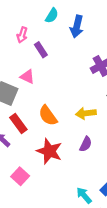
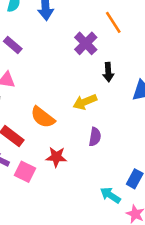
red star: (49, 151) -> (56, 157), size x0.7
pink square: (20, 176) -> (25, 172), moved

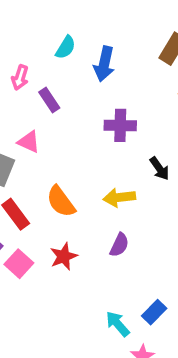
purple cross: (86, 43) -> (120, 125), moved, turned 30
black arrow: (108, 72) -> (159, 168), turned -48
red star: (56, 157) -> (64, 256), turned 30

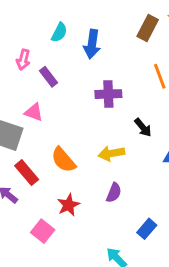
pink square: (19, 264) -> (43, 231), moved
blue rectangle: (154, 312) -> (147, 229), moved

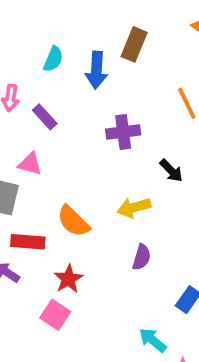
brown rectangle: (148, 28) -> (134, 44), moved
red rectangle: (27, 173) -> (28, 242), turned -40
red star: (68, 205) -> (68, 279), moved

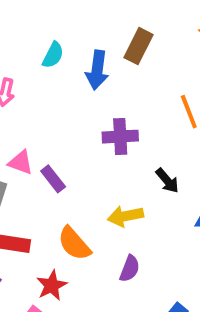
purple rectangle: (45, 117) -> (53, 179), moved
orange semicircle: (73, 221) -> (74, 244), moved

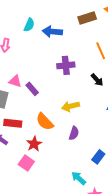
brown rectangle: (139, 46) -> (87, 18), moved, turned 48
blue arrow: (97, 70) -> (52, 32), turned 90
black arrow: (167, 181) -> (97, 80), moved

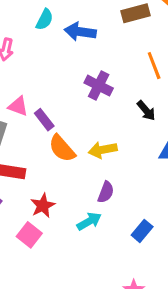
purple cross: (66, 65) -> (99, 86), turned 30
orange semicircle: (45, 122) -> (62, 148), moved
cyan arrow: (79, 178) -> (89, 221), moved, turned 105

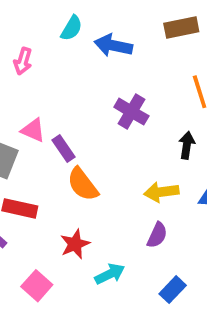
black arrow: (146, 111) -> (187, 145), turned -135
yellow arrow: (103, 150) -> (161, 192), moved
purple semicircle: (106, 192) -> (157, 235), moved
red star: (43, 206) -> (75, 244), moved

